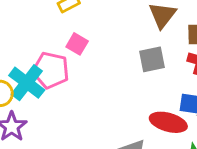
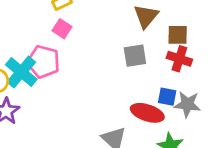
pink square: (77, 44) -> (62, 29), moved

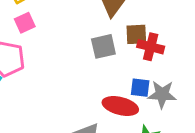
pink square: (62, 29) -> (25, 23), turned 36
brown square: (178, 35) -> (136, 34), moved

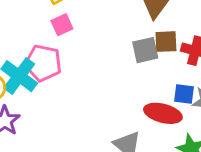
brown square: (136, 34) -> (166, 42), moved

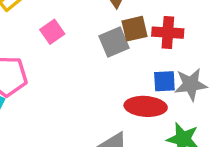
pink square: (62, 25) -> (52, 32), moved

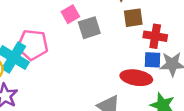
red cross: (168, 33) -> (155, 36), moved
gray square: (114, 42) -> (89, 28), moved

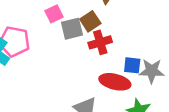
brown square: (133, 18) -> (90, 21), moved, turned -30
red cross: (155, 36) -> (100, 42), moved, turned -30

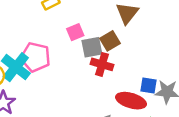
red cross: (100, 42) -> (102, 64), moved, turned 30

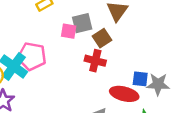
pink square: (75, 32) -> (69, 31), turned 35
gray square: (92, 47) -> (82, 23), moved

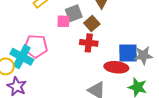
blue square: (140, 79) -> (128, 53), size x1.5

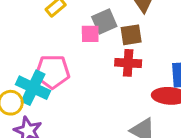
brown square: (92, 23) -> (131, 35), turned 35

